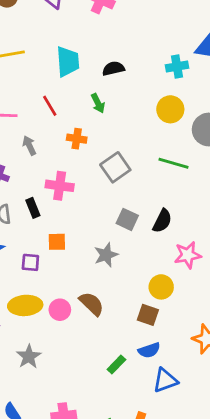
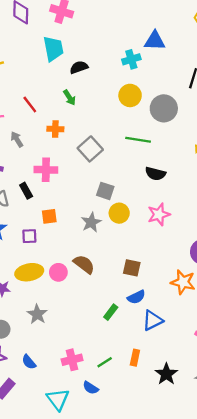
cyan trapezoid: (68, 62) -> (53, 49), moved
black semicircle: (162, 221) -> (155, 174), moved, turned 84
yellow circle: (161, 287) -> (119, 213), moved

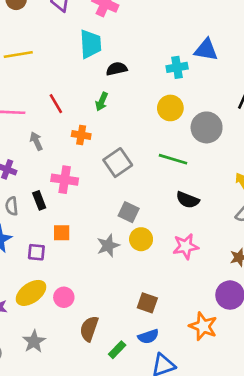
green arrow: (69, 98) -> (102, 102), turned 49
brown semicircle: (84, 264) -> (89, 329), moved, turned -115
yellow ellipse: (29, 272) -> (31, 293), turned -32

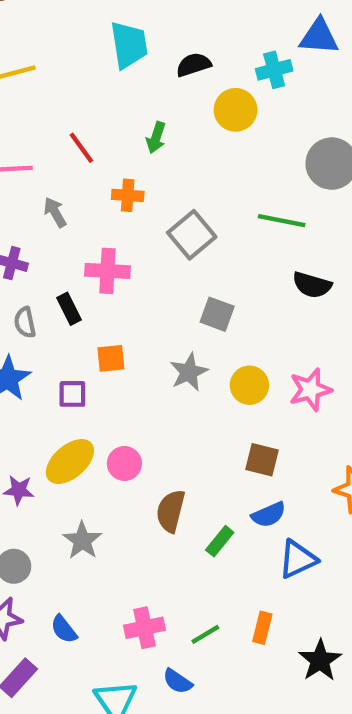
black semicircle: (117, 69) -> (194, 65), moved
yellow circle: (170, 108) -> (236, 110), moved
yellow circle: (141, 239) -> (249, 385), moved
pink star: (186, 246) -> (310, 390), moved

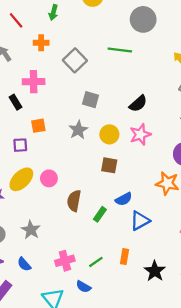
black semicircle: (312, 285) -> (138, 104), moved, turned -54
brown square: (262, 460) -> (109, 165), moved
gray star: (82, 540) -> (31, 230), moved

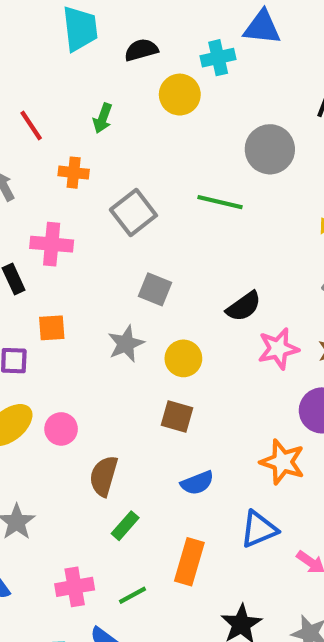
pink star: (140, 134) -> (278, 349), moved
green rectangle: (100, 214) -> (125, 526), moved
blue triangle: (140, 221) -> (259, 529), moved
orange rectangle: (124, 257) -> (189, 562), moved, size x1.5

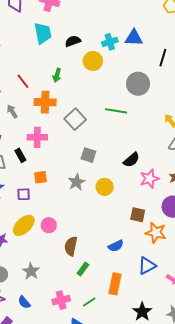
blue triangle: (262, 27) -> (134, 38), moved
orange cross: (74, 173) -> (45, 102), size x1.5
brown square: (177, 417) -> (138, 215), moved

